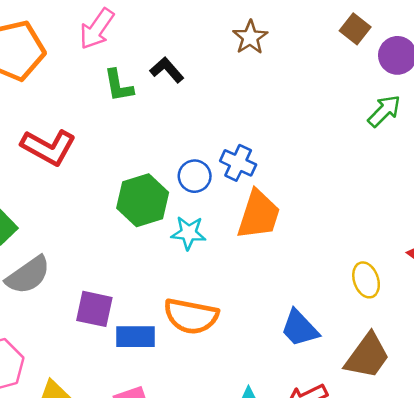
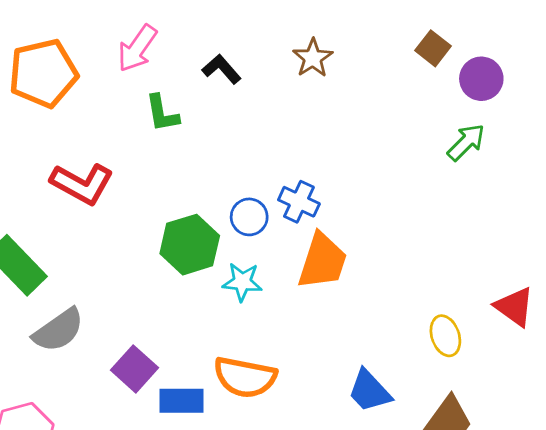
black L-shape: (167, 70) -> (222, 69), moved
purple square: (94, 309) -> (134, 369), turned 30

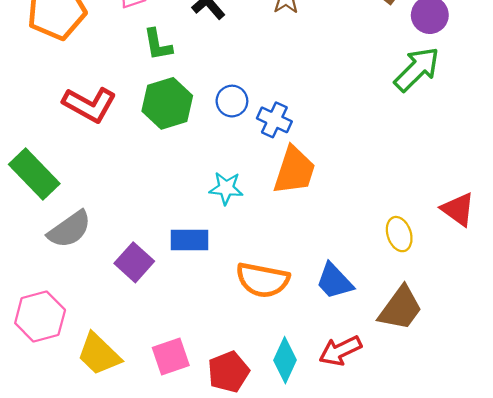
green arrow: (466, 142) -> (417, 69), size x1.4
blue circle: (249, 217) -> (232, 101), moved
green hexagon: (190, 245) -> (167, 103), moved
orange semicircle: (245, 377) -> (263, 280), moved
blue rectangle: (181, 401) -> (190, 240), moved

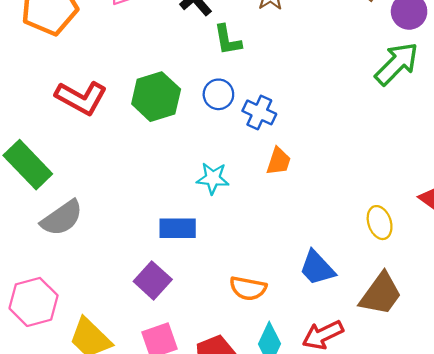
green L-shape: (158, 45) -> (228, 40), moved
orange trapezoid: (294, 170) -> (279, 161), size x0.6
purple square: (134, 262) -> (153, 280), moved
orange semicircle: (263, 280) -> (248, 288), moved, size x0.7

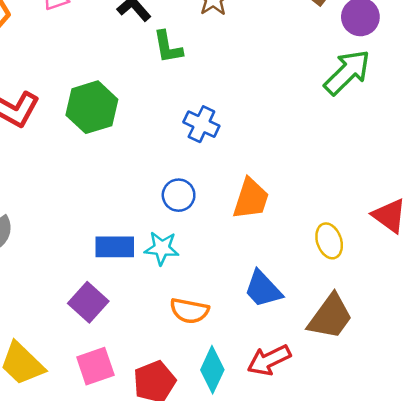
blue circle: (218, 94) -> (179, 195), moved
orange trapezoid: (279, 161) -> (251, 199), moved, size x1.4
cyan star: (213, 178) -> (162, 248), moved

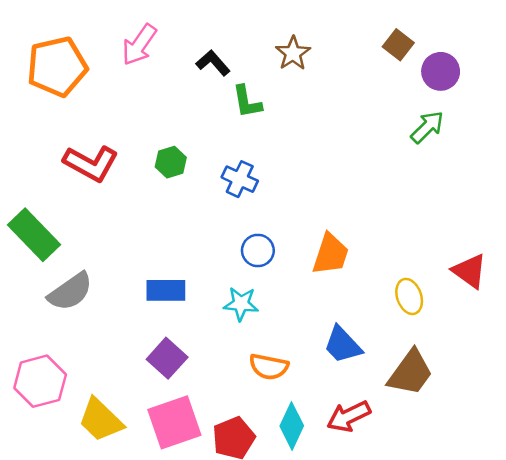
green arrow: (347, 72) -> (427, 127), size x0.7
green hexagon: (92, 107) -> (171, 162), size x0.6
blue cross: (201, 124) -> (240, 179), moved
blue rectangle: (115, 247) -> (166, 290), moved
pink square: (95, 366) -> (174, 422), size x1.4

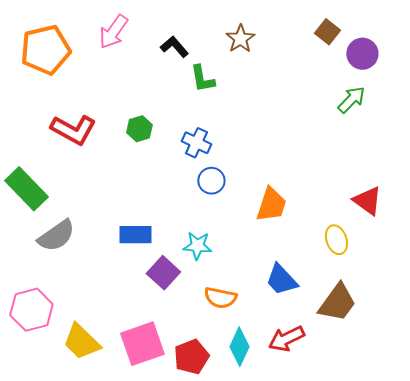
blue circle: (258, 250) -> (211, 181), moved
red triangle: (470, 271) -> (367, 201), moved
purple square: (167, 358) -> (163, 273), moved

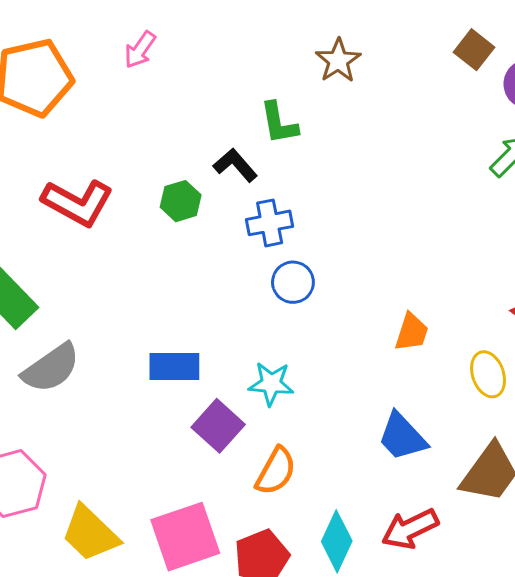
pink arrow: (113, 32) -> (140, 50), size x0.7
black L-shape: (174, 47) -> (235, 165), moved
blue cross: (196, 143) -> (270, 223), turned -36
orange trapezoid: (271, 205) -> (412, 332), moved, size x0.7
orange semicircle: (220, 298) -> (276, 471), moved, turned -72

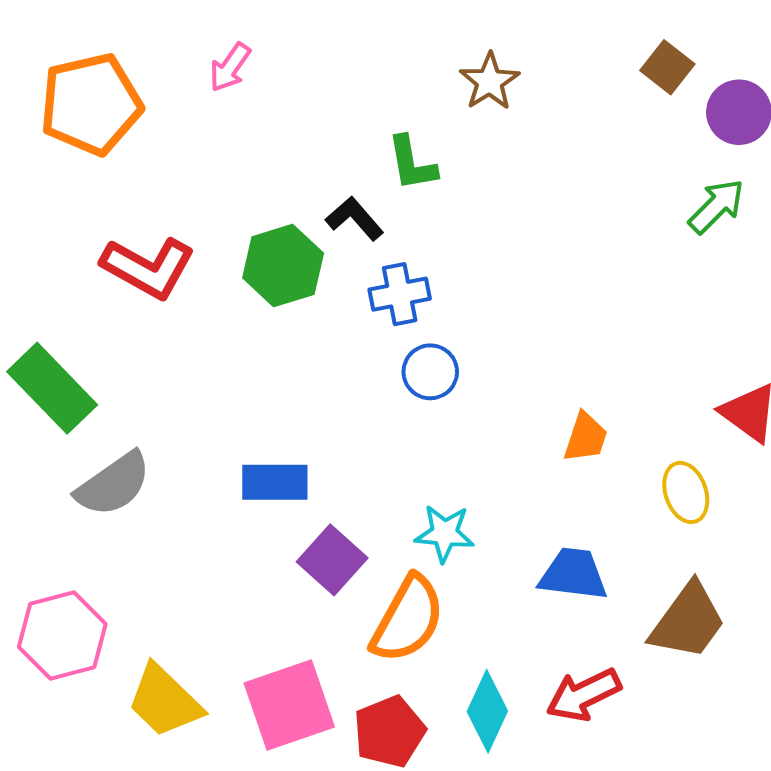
green hexagon: (181, 201) -> (283, 266), size x1.5
cyan star: (271, 384) -> (445, 533), moved
blue trapezoid: (402, 437) -> (573, 574), turned 140
orange semicircle: (276, 471) -> (408, 619), size x1.4

